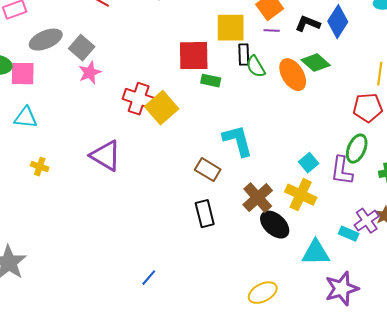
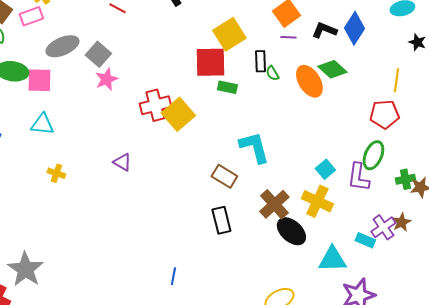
yellow square: (231, 28) -> (229, 34), moved, turned -32
green semicircle: (256, 67) -> (272, 73), size x0.7
red cross: (139, 99) -> (155, 105), turned -32
purple triangle: (106, 156) -> (122, 162), size x0.6
blue line: (149, 278) -> (173, 276), moved, turned -30

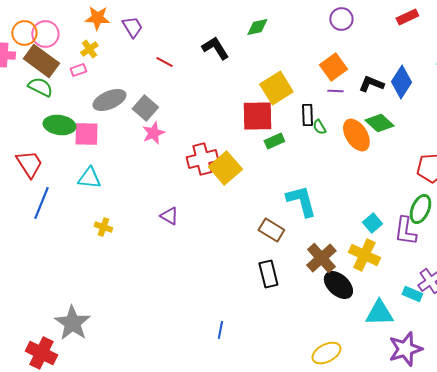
pink rectangle: (31, 16) -> (78, 70), size x0.7
green rectangle: (227, 87) -> (274, 141), turned -36

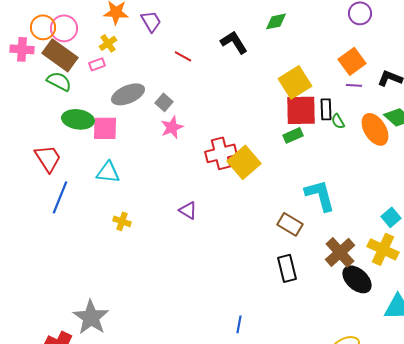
gray square: (145, 108) -> (164, 102), size x0.7
red square: (257, 116) -> (301, 110), moved

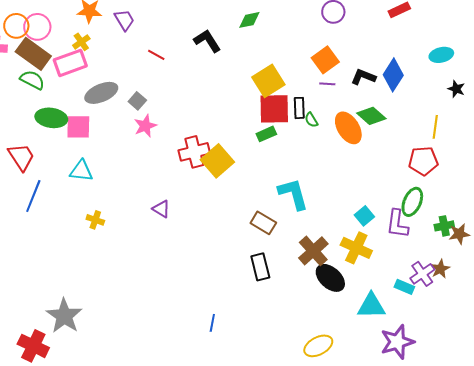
pink rectangle: (97, 64) -> (70, 63), size x2.0

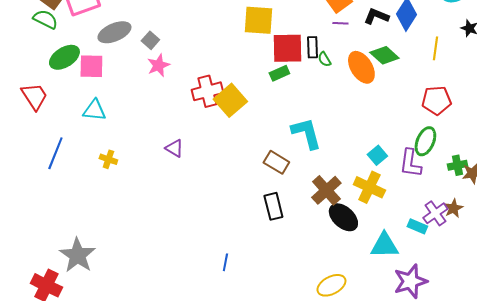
yellow square: (268, 81) -> (258, 20), moved, turned 36
green ellipse: (51, 118) -> (64, 57), turned -40
yellow line: (435, 127) -> (435, 48), moved
blue line: (33, 196) -> (55, 153), moved

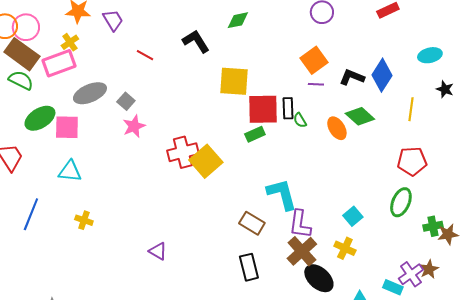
orange ellipse: (361, 67) -> (337, 128), size x0.7
purple triangle: (174, 148) -> (158, 251), moved
purple L-shape: (410, 163) -> (300, 224), moved
yellow cross: (369, 187) -> (345, 248), size x0.7

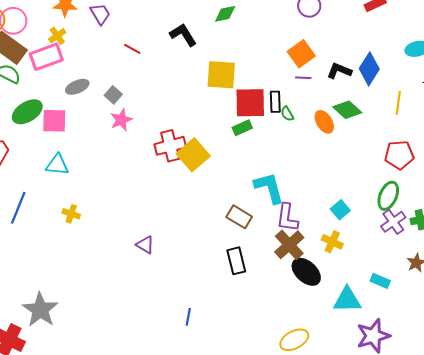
gray ellipse: (90, 93) -> (77, 87), size x0.7
purple cross: (411, 274) -> (393, 222), moved

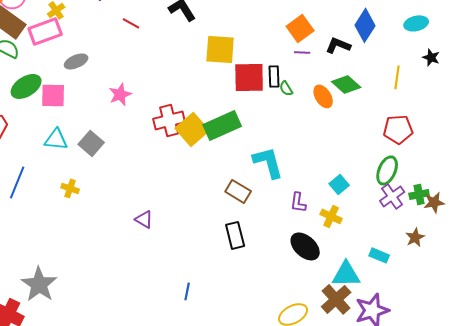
blue diamond: (369, 69) -> (365, 25), moved
gray square: (113, 95) -> (91, 143), moved, size x1.4
green rectangle: (242, 128) -> (222, 125), moved, size x1.8
purple L-shape: (287, 218) -> (298, 202), moved, size x0.7
brown cross: (289, 245) -> (336, 299), moved

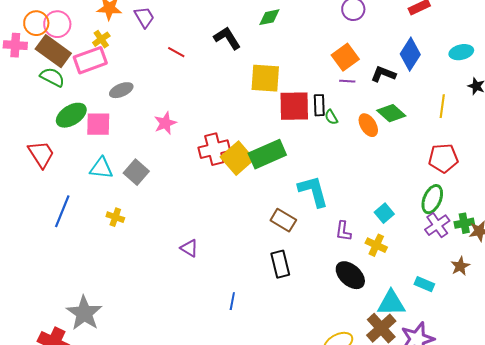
blue line: (187, 291) -> (232, 301), moved

